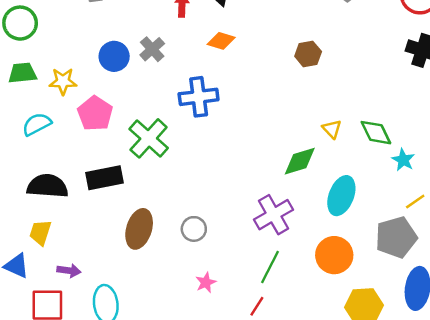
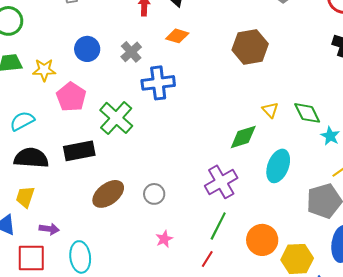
gray cross: (152, 49) -> (131, 52), moved
brown hexagon: (308, 54) -> (250, 47), size x1.6
cyan semicircle: (37, 124) -> (22, 121), moved
brown ellipse: (139, 229) -> (108, 194), turned 36
orange circle: (334, 255) -> (262, 240), moved

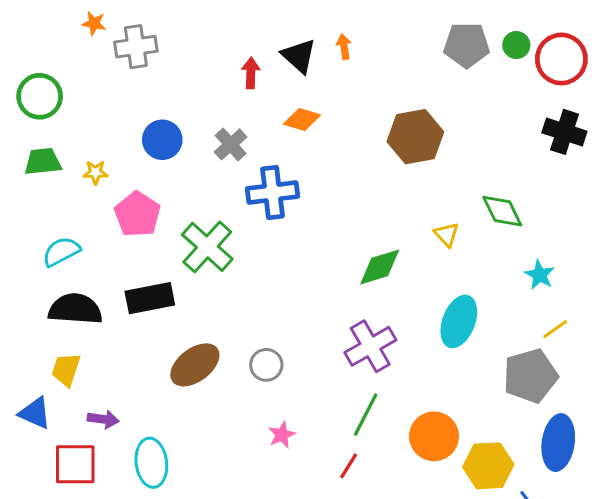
yellow star: (44, 70) -> (95, 172), size x0.7
green diamond: (307, 113) -> (502, 211), moved
green diamond: (243, 137) -> (380, 267), moved

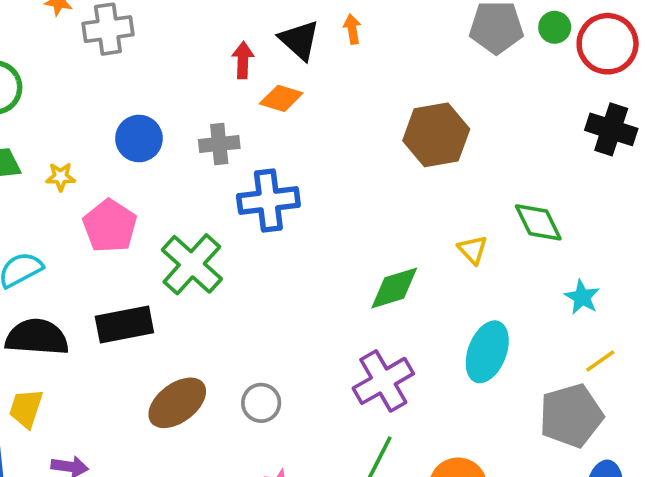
orange diamond: (302, 120) -> (281, 98), moved
gray cross: (231, 144) -> (219, 144), turned 36

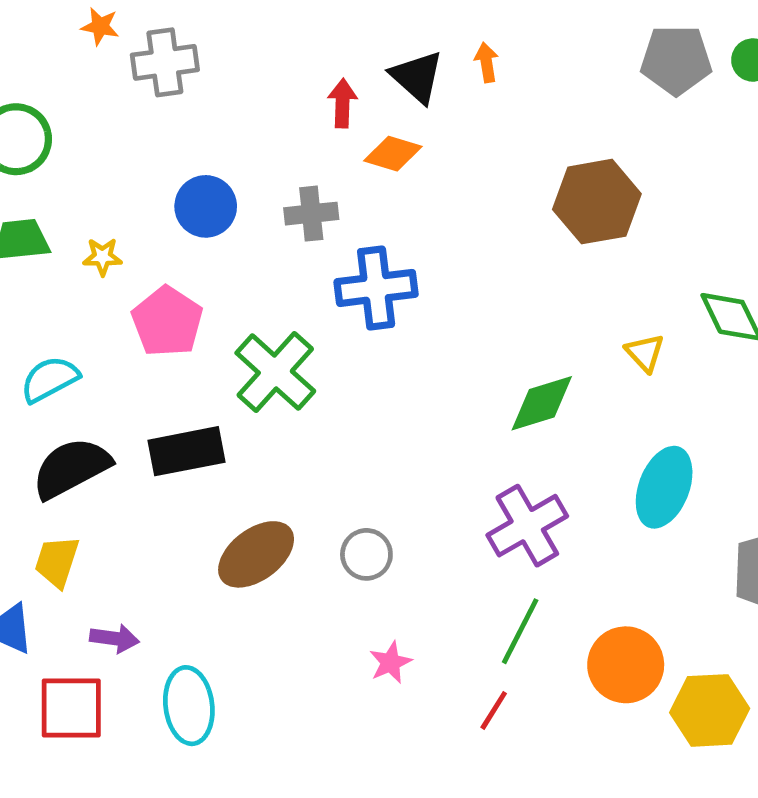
black semicircle: (37, 337) -> (71, 468), turned -32

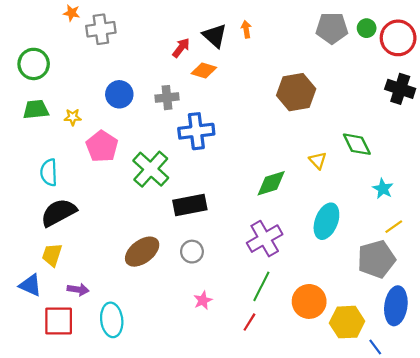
red arrow: (342, 103) -> (181, 48), turned 36
cyan semicircle: (50, 379) -> (49, 172), turned -64
black rectangle: (186, 451) -> (190, 205), moved

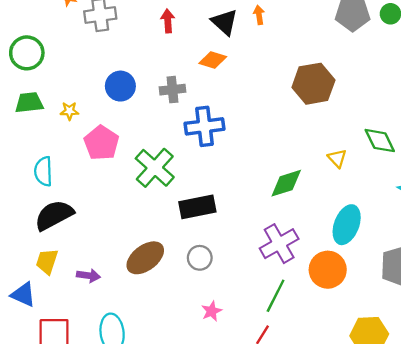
red arrow: (181, 48) -> (168, 21), moved, turned -42
purple arrow: (78, 290) -> (88, 276), moved
orange circle: (309, 301) -> (328, 270), moved

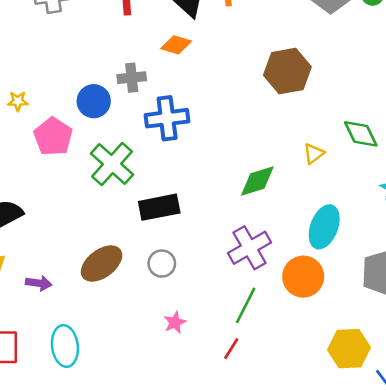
blue circle: (120, 86) -> (94, 101), moved
yellow triangle: (337, 158) -> (314, 154), turned 36

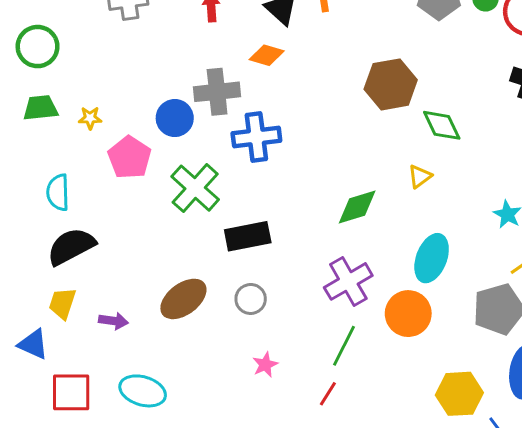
gray cross: (132, 78) -> (217, 92), size x1.4
green diamond: (361, 134) -> (442, 125), moved
cyan ellipse: (65, 346) -> (143, 391), turned -66

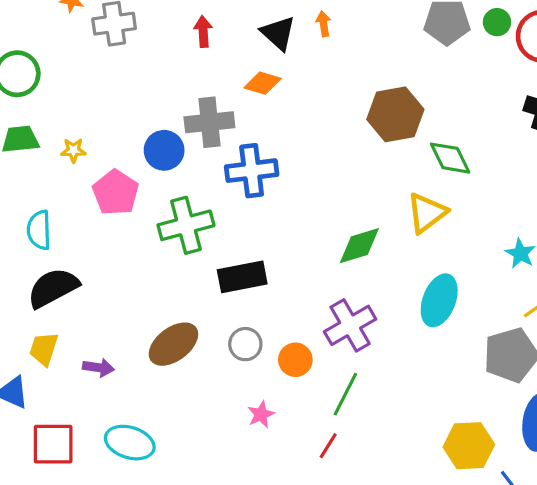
yellow triangle: (420, 176) -> (427, 213), size x1.6
green cross: (195, 188) -> (186, 225), turned 33
orange circle: (408, 314) -> (295, 360), moved, size x0.7

